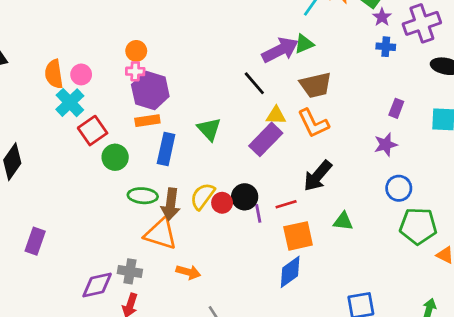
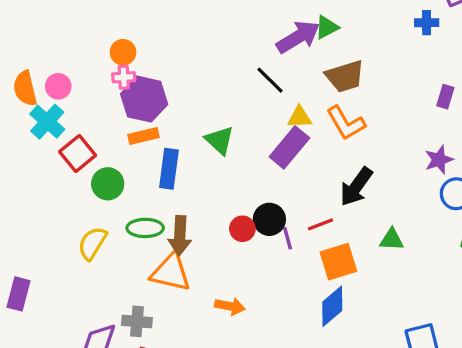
purple star: (386, 144) -> (439, 160), moved
yellow semicircle: (203, 196) -> (92, 243), moved
orange arrow: (188, 272) -> (230, 306), moved

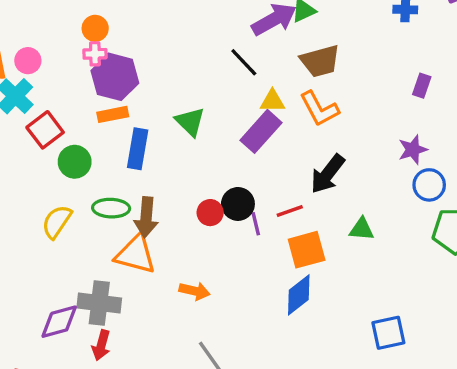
gray cross: (137, 321) -> (99, 303), size x1.4

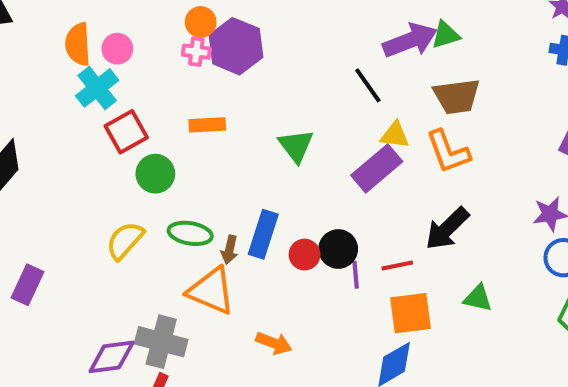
purple hexagon: (115, 77) -> (236, 46), moved
blue rectangle: (138, 149) -> (263, 234), moved
brown arrow: (146, 217) -> (230, 250), size x0.6

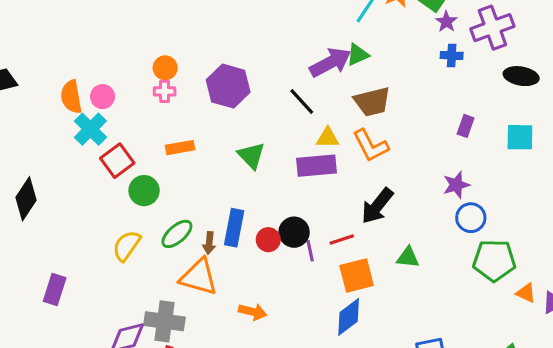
purple hexagon: (236, 46) -> (228, 86), moved
purple rectangle: (377, 168) -> (317, 166), turned 42
green ellipse: (190, 233) -> (177, 234), turned -44

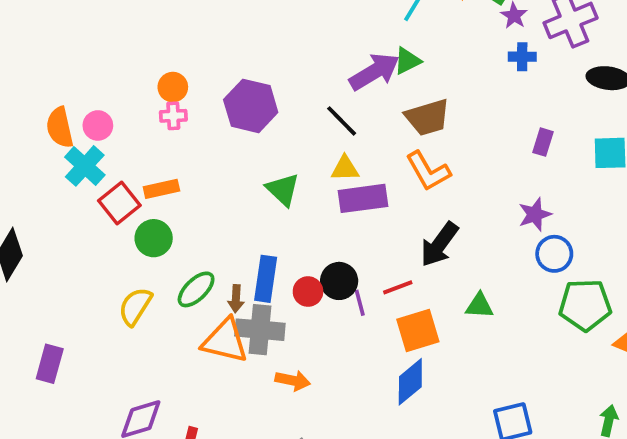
yellow triangle: (328, 138) -> (345, 168), moved
orange rectangle: (180, 148) -> (161, 189), moved
gray cross: (164, 321) -> (260, 330), moved

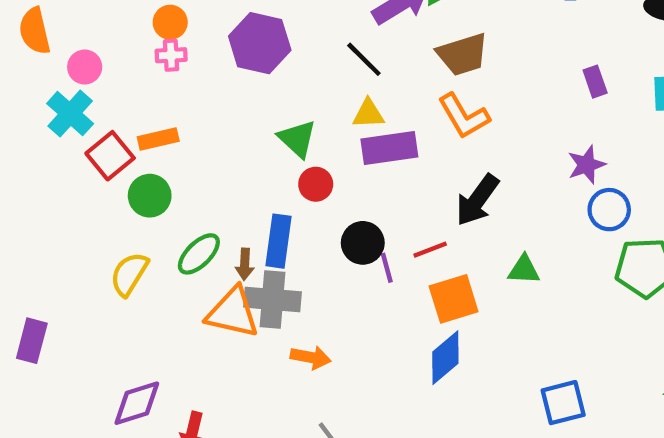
orange semicircle: (60, 127) -> (35, 31), moved
purple rectangle: (543, 142) -> (595, 82), turned -36
red circle: (308, 292) -> (316, 184), moved

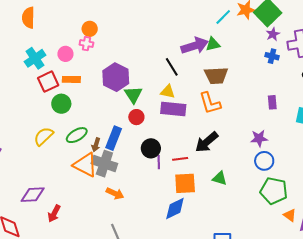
purple hexagon: (260, 43) -> (116, 77), moved
pink circle: (85, 67) -> (65, 54), moved

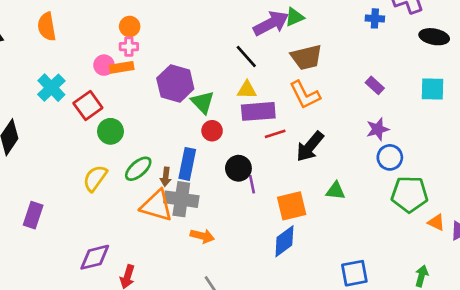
cyan cross: (35, 58) -> (51, 88), moved
orange rectangle: (71, 79) -> (122, 67), moved
purple rectangle: (272, 102) -> (375, 85), moved, turned -32
red line: (180, 159) -> (275, 134), moved

